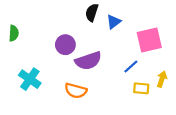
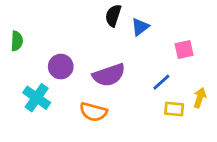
pink square: (149, 40) -> (184, 50), size x0.6
purple circle: (65, 45) -> (61, 67), moved

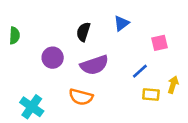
black semicircle: (113, 15) -> (83, 32), moved
cyan cross: (37, 98) -> (32, 107), moved

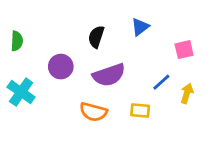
yellow arrow: (173, 85) -> (187, 93), moved
yellow rectangle: (151, 94) -> (140, 110), moved
cyan cross: (32, 107) -> (21, 92), moved

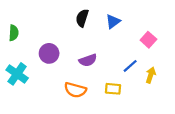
black semicircle: (96, 37) -> (82, 18), moved
pink square: (184, 50) -> (148, 40), turned -35
purple semicircle: (109, 75) -> (88, 60), size x0.7

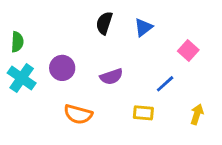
cyan cross: (17, 74) -> (22, 78), moved
yellow arrow: (151, 75) -> (197, 114), moved
orange semicircle: (75, 90) -> (78, 114), moved

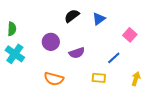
black semicircle: (104, 23) -> (72, 16), turned 35
purple circle: (62, 68) -> (51, 42), moved

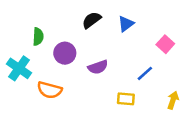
green semicircle: (12, 29) -> (38, 37), moved
orange semicircle: (54, 79) -> (50, 90), moved

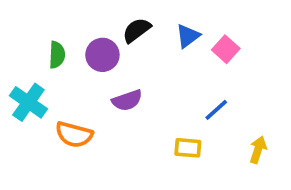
pink square: (165, 44) -> (226, 49), moved
purple circle: (65, 53) -> (102, 55), moved
purple semicircle: (98, 67) -> (127, 100), moved

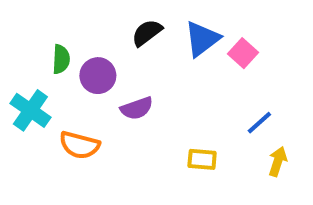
blue triangle: (188, 36) -> (202, 39), size x1.4
purple circle: (102, 55) -> (98, 76), moved
blue line: (216, 110) -> (259, 123), moved

